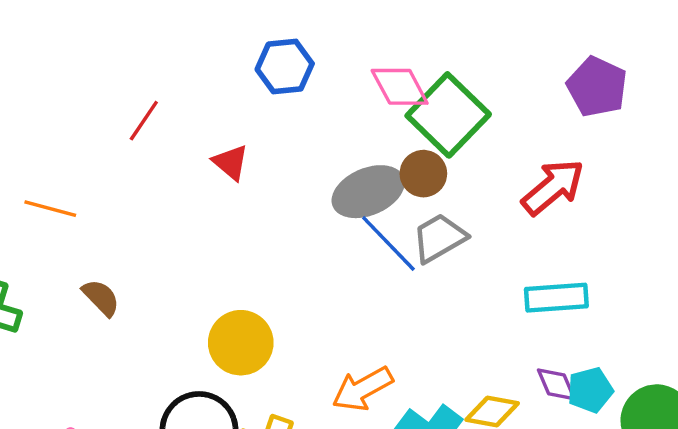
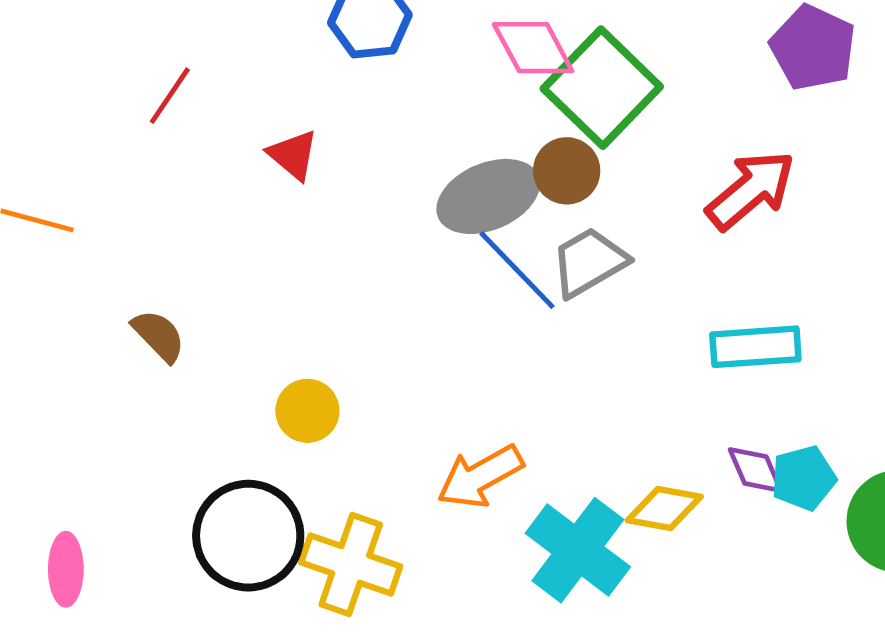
brown semicircle: (101, 298) -> (159, 336), moved
yellow circle: (241, 343) -> (307, 411), size x0.7

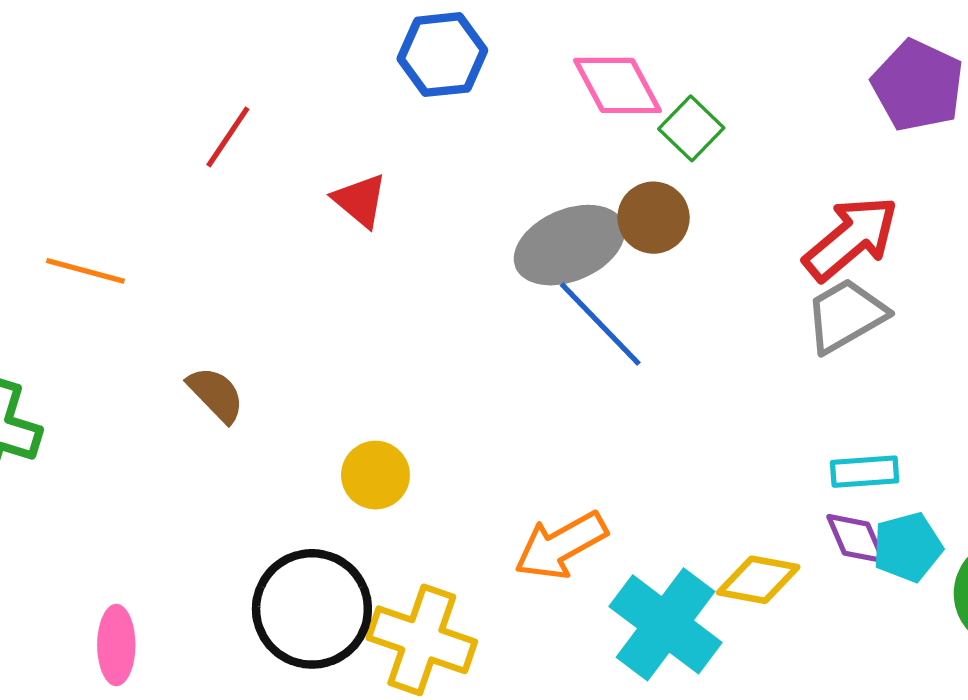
green square: (602, 88) -> (691, 128), size x0.5
gray trapezoid: (589, 262) -> (846, 315), moved
cyan rectangle: (755, 347) -> (865, 472), moved, size x0.7

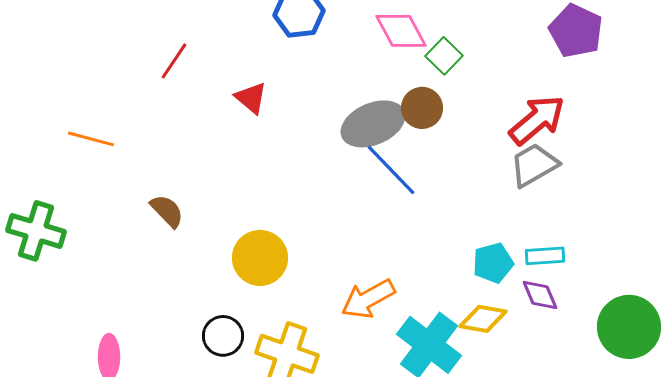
yellow circle: (375, 475) -> (260, 258), size x1.4
cyan pentagon: (908, 547) -> (493, 263), moved
black circle: (312, 609) -> (223, 336), size x0.6

